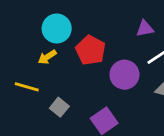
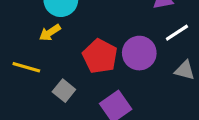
red pentagon: (91, 50) -> (100, 56), moved

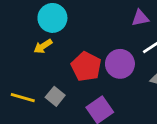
yellow line: (26, 67) -> (23, 98), moved

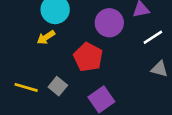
purple circle: (120, 64) -> (109, 23), moved

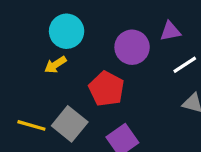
gray square: (58, 86) -> (70, 124), size x1.5

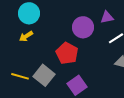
cyan circle: (67, 31) -> (29, 13), moved
yellow arrow: (55, 65) -> (26, 36), moved

